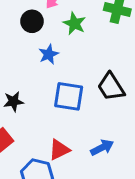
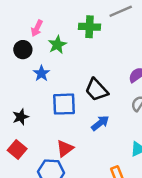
green star: (74, 24) -> (57, 45), turned 30
blue arrow: (102, 148) -> (100, 123), moved

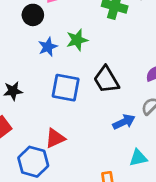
green star: (57, 45) -> (77, 40), moved
blue arrow: (100, 123) -> (124, 122), moved

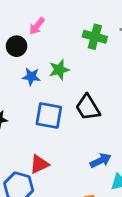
blue star: (48, 47) -> (31, 77), turned 30
blue arrow: (124, 122) -> (101, 161), moved

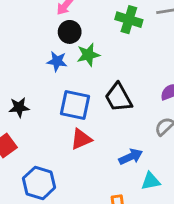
black circle: (17, 46) -> (70, 32), moved
red triangle: (39, 164) -> (81, 139), moved

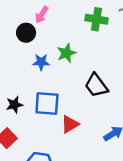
black circle: (70, 32) -> (26, 33), moved
blue square: (75, 105) -> (47, 103), moved

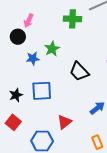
red triangle: (70, 124) -> (64, 122), moved

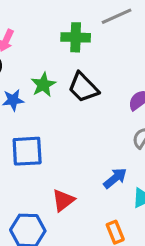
black trapezoid: (79, 71) -> (83, 87), moved

